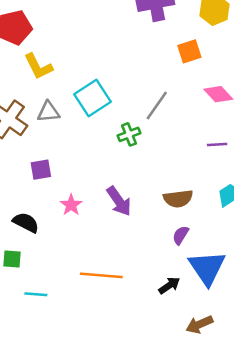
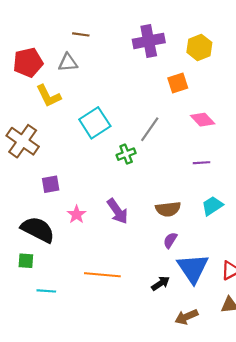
gray triangle: (48, 112) -> (68, 62), moved
black semicircle: (26, 223) -> (38, 230), size x1.5

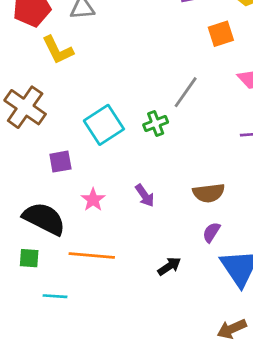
cyan square: (95, 123) -> (104, 125), moved
purple arrow: (117, 211) -> (145, 196), size x0.7
orange line: (102, 275) -> (92, 255), moved
black arrow: (161, 283) -> (169, 266), moved

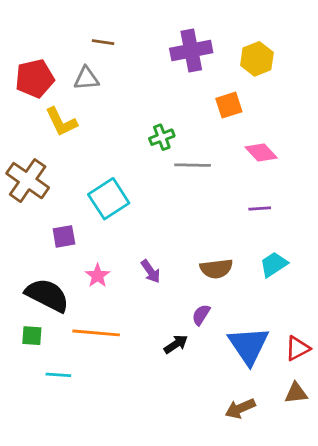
gray line: (186, 92) -> (193, 165), turned 56
green cross: (156, 124) -> (162, 137), moved
purple semicircle: (211, 232) -> (201, 315), moved

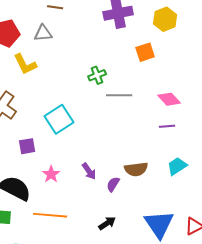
pink diamond: (261, 153) -> (169, 99), moved
purple semicircle: (201, 315) -> (113, 184), moved

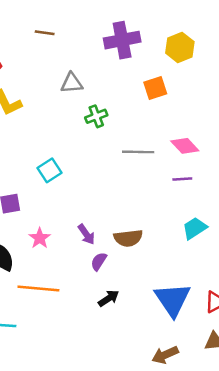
gray triangle: (43, 33) -> (72, 83), moved
gray line: (119, 95) -> (138, 152), moved
cyan square: (59, 119) -> (50, 170), size x0.7
brown semicircle: (136, 169) -> (128, 238), moved
purple semicircle: (113, 184) -> (99, 261), moved

